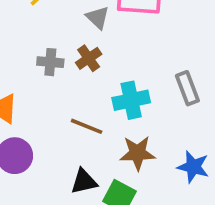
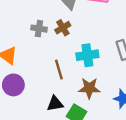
brown line: (87, 126) -> (59, 70), turned 48

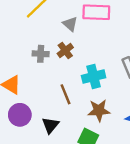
black triangle: (55, 104) -> (50, 125), moved, turned -36

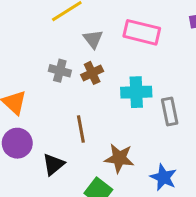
gray triangle: (70, 24) -> (93, 39), moved
cyan cross: (94, 77) -> (136, 92), moved

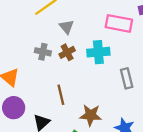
pink rectangle: (142, 32) -> (119, 23), moved
cyan cross: (136, 92) -> (98, 52), moved

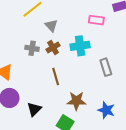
pink rectangle: (119, 23) -> (96, 20), size x0.7
brown line: (61, 95) -> (56, 77), moved

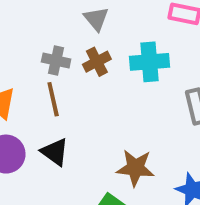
brown line: (56, 77) -> (53, 99), moved
black triangle: (34, 109) -> (55, 152), moved, turned -42

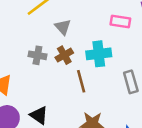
brown line: (53, 99) -> (81, 81), moved

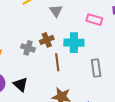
gray triangle: (63, 27) -> (56, 11), moved
gray cross: (37, 55) -> (28, 48), moved

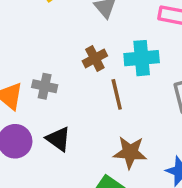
gray cross: (28, 48) -> (45, 86), moved

